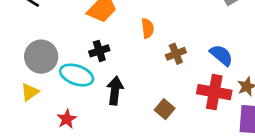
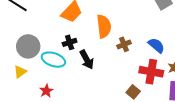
orange semicircle: (148, 28) -> (104, 26), size x1.6
black arrow: (115, 91) -> (87, 60), moved, turned 144
brown square: (165, 109) -> (133, 92), moved

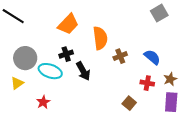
red cross: (151, 72) -> (147, 83), size x0.6

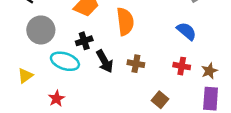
brown cross: (120, 56) -> (136, 64), moved, turned 32
blue semicircle: (152, 57) -> (186, 31), moved
gray circle: (25, 58) -> (41, 30), moved
red cross: (147, 83) -> (182, 66), moved

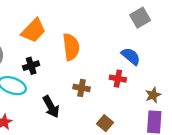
black arrow: (105, 61) -> (51, 107), moved
red cross: (182, 66) -> (118, 79), moved

